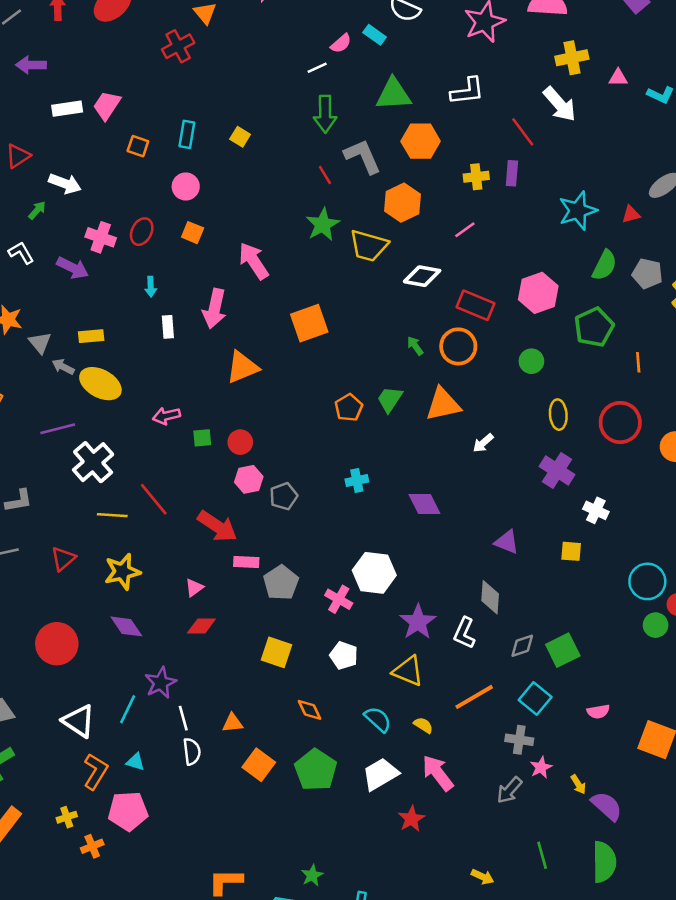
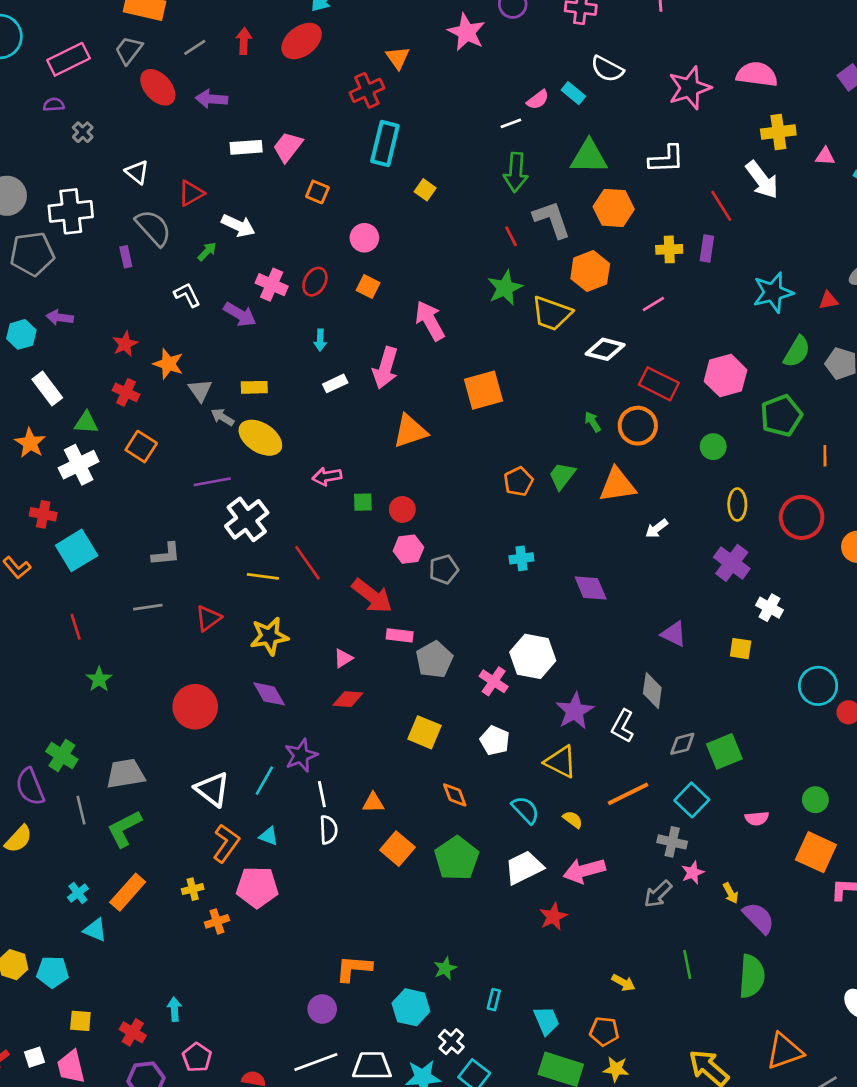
cyan rectangle: (187, 134) -> (385, 143), moved, size x1.5
white rectangle: (168, 327) -> (335, 383), turned 65
green circle: (656, 625) -> (815, 800), moved
pink arrow: (438, 773) -> (584, 871), turned -72

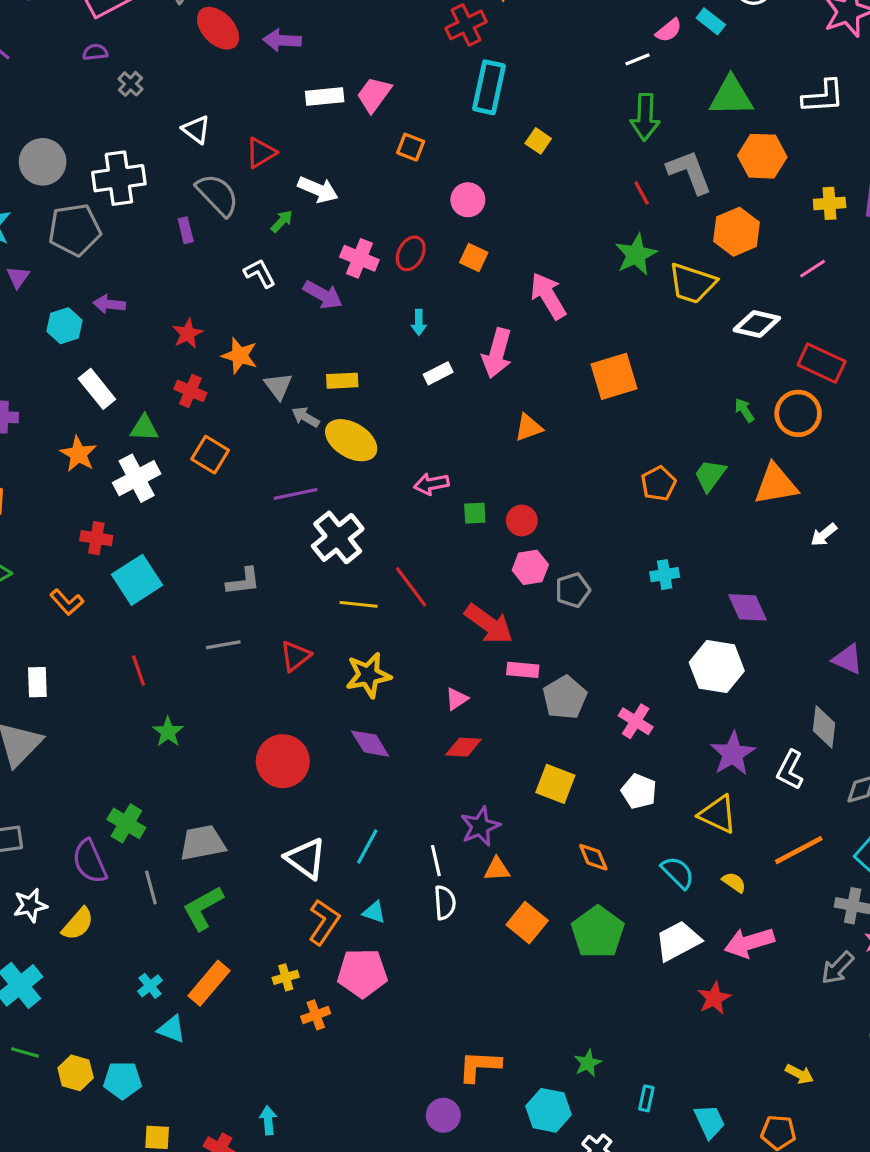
orange triangle: (410, 431) -> (528, 427), size x0.7
white hexagon: (533, 656) -> (717, 667), moved
purple star: (301, 755) -> (480, 826), moved

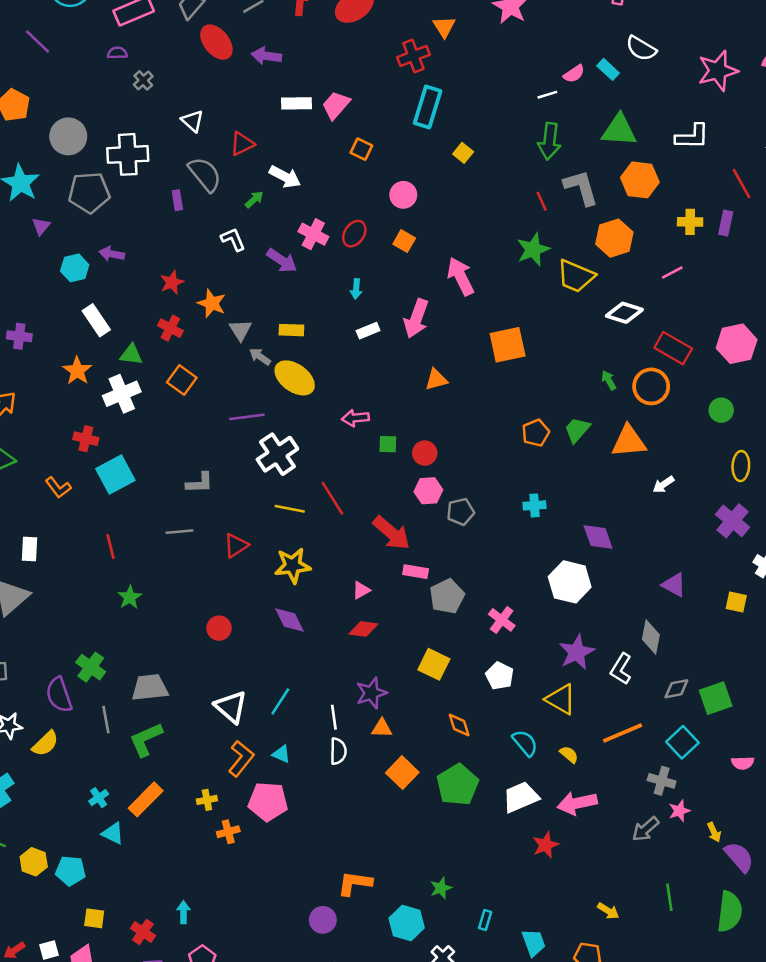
red circle: (283, 761) -> (219, 628), size x0.6

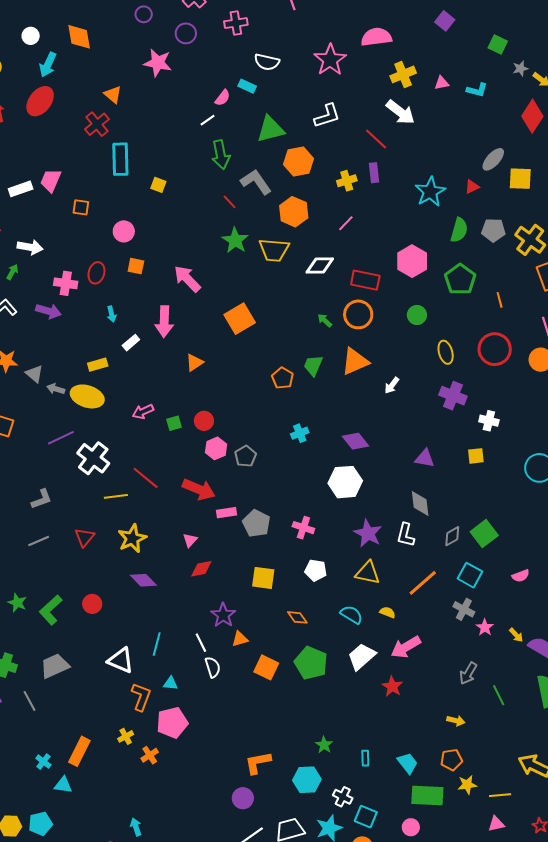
yellow rectangle: (291, 330) -> (98, 365), moved
green L-shape: (146, 739) -> (51, 610), moved
gray cross: (662, 781) -> (464, 609), turned 30
gray arrow: (645, 829) -> (468, 673), moved

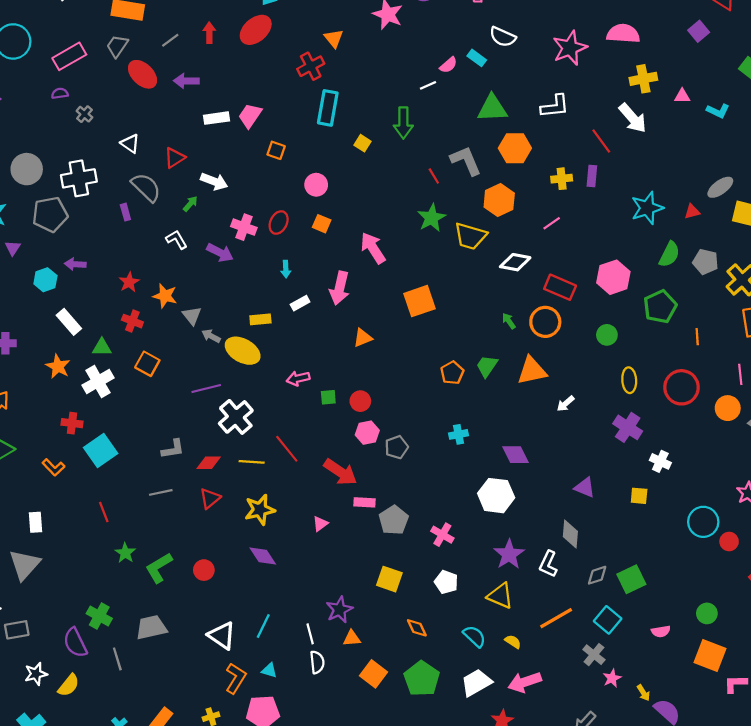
green arrow: (221, 155) -> (403, 123), moved
red diamond: (201, 569) -> (209, 463), moved

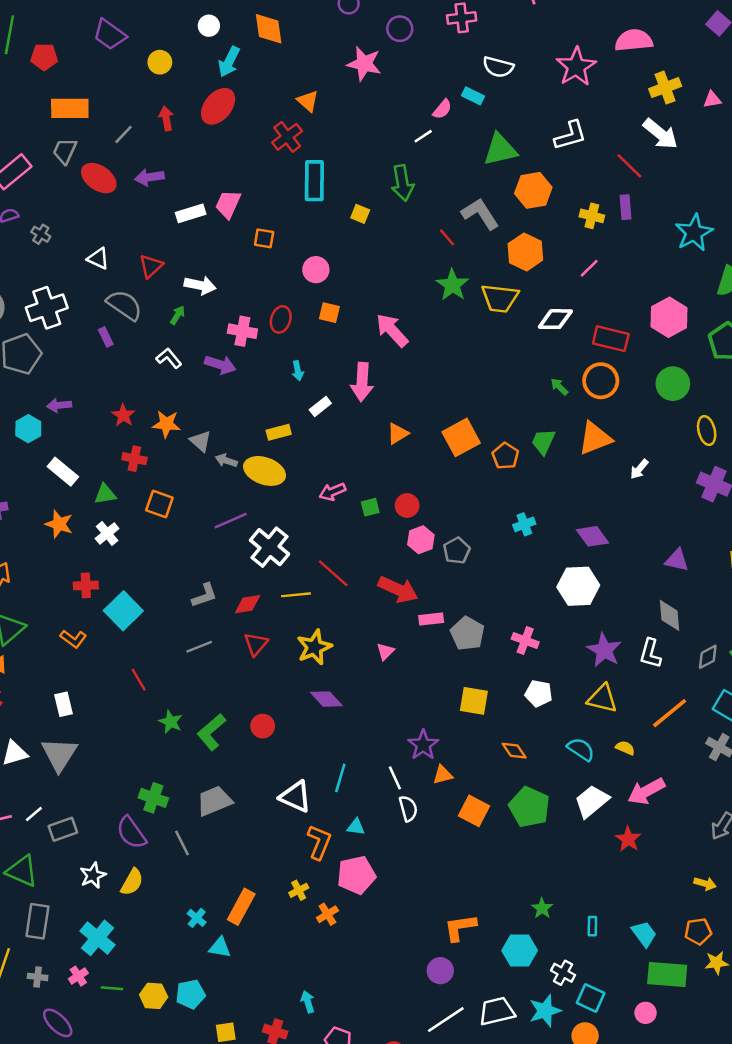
yellow cross: (562, 179) -> (592, 216), turned 30
orange square: (420, 301) -> (461, 437), moved
green circle: (607, 335) -> (673, 384), size x1.4
white cross: (98, 382) -> (107, 533), size x0.7

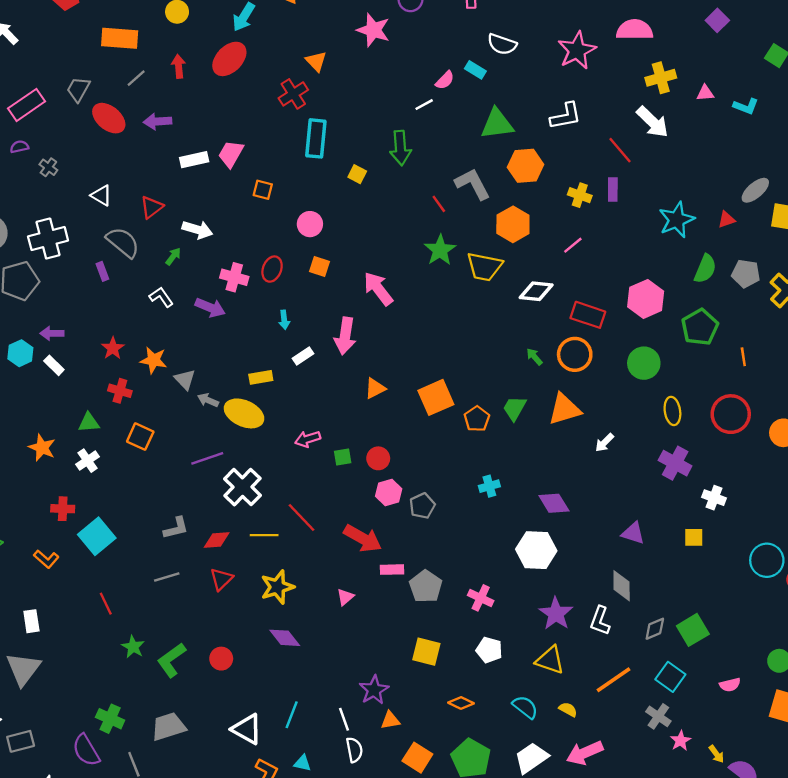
orange rectangle: (70, 108) -> (120, 38), moved
white rectangle: (63, 472) -> (54, 365), moved, size x0.7
orange diamond: (514, 751) -> (461, 703), turned -35

